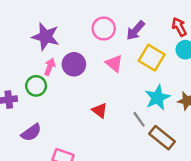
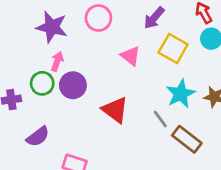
pink circle: (104, 29) -> (98, 18), moved
purple circle: (74, 64) -> (73, 85), moved
red triangle: (100, 110) -> (115, 110), size x1.5

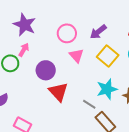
pink circle: (98, 18) -> (67, 33), moved
purple circle: (73, 85) -> (46, 70), moved
gray line: (160, 119) -> (89, 104), turned -32

